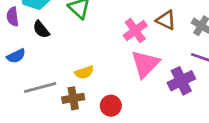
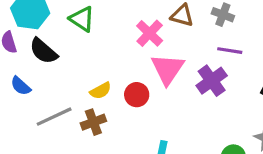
black semicircle: (41, 29) -> (43, 51), size x1.4
blue semicircle: (16, 56) -> (21, 86), turned 78
red circle: (111, 106) -> (137, 95), moved

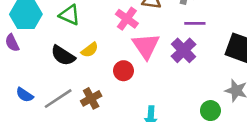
black semicircle: (43, 51) -> (63, 56), moved
blue semicircle: (21, 86) -> (25, 95), moved
yellow semicircle: (101, 91) -> (90, 50), moved

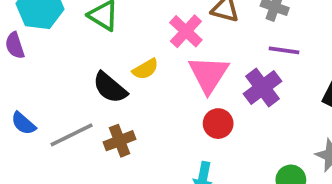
yellow semicircle: (90, 50) -> (145, 69), moved
black semicircle: (63, 56) -> (110, 88), moved
red circle: (123, 71) -> (218, 124), moved

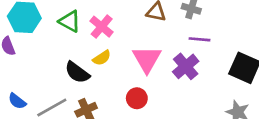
pink cross: (186, 31) -> (102, 27), moved
red circle: (218, 124) -> (137, 98), moved

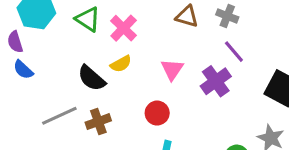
purple line: (200, 39) -> (234, 52), turned 40
pink triangle: (147, 59) -> (172, 69), size x0.7
blue semicircle: (17, 101) -> (23, 70), moved

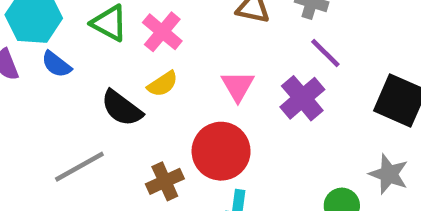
blue semicircle: (23, 70) -> (56, 64), moved
red circle: (157, 113) -> (221, 151), size x1.6
brown cross: (98, 122) -> (165, 181), moved

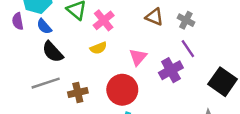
black semicircle: (122, 108) -> (53, 52), moved
brown cross: (165, 181) -> (78, 93), moved

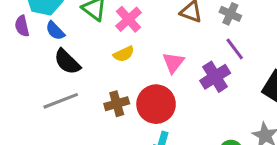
brown cross: (78, 93) -> (117, 104), moved

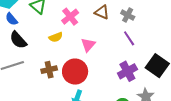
pink cross: (129, 19) -> (70, 17), moved
purple cross: (215, 77) -> (127, 71), moved

